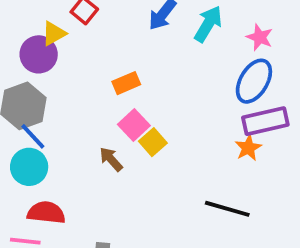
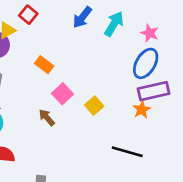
orange rectangle: (126, 83) -> (44, 65), moved, turned 60
yellow square: (153, 142) -> (94, 106), moved

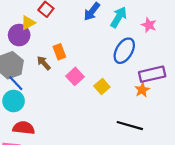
blue ellipse: (146, 63) -> (124, 51), moved
orange rectangle: (44, 65) -> (59, 52), turned 32
brown arrow: (47, 117) -> (44, 63), moved

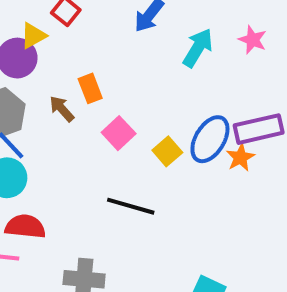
cyan arrow: (119, 17) -> (198, 48), moved
blue ellipse: (124, 51) -> (210, 139), moved
black line: (130, 126) -> (131, 206), moved

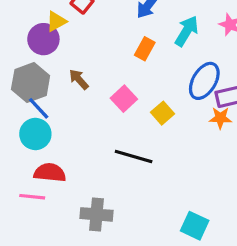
orange rectangle: (90, 88) -> (145, 49), moved, turned 50
blue ellipse: (210, 139) -> (204, 81), moved
orange star: (240, 157) -> (220, 118), turned 30

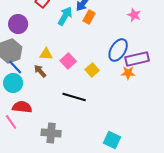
yellow triangle: (56, 21) -> (46, 54), moved, turned 32
cyan arrow: (187, 31) -> (65, 16), moved
orange rectangle: (145, 49) -> (89, 17), moved
brown arrow: (79, 79) -> (40, 71), moved
pink line: (32, 197) -> (11, 122), turned 49

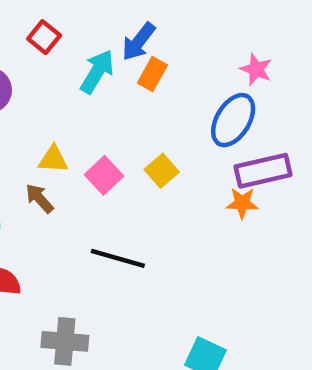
blue ellipse: (118, 50) -> (233, 120), moved
yellow square: (92, 70) -> (162, 171), moved

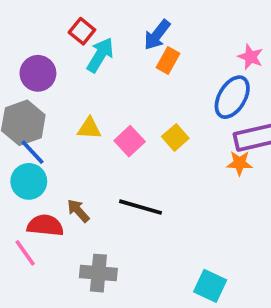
cyan arrow: (97, 72) -> (100, 55), moved
brown arrow: (39, 198) -> (78, 211), moved

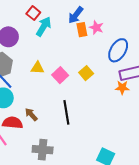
pink star: (251, 57) -> (96, 28), moved
orange rectangle: (168, 60) -> (82, 30), turned -40
black line: (141, 207) -> (66, 112), turned 65

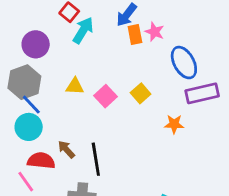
blue ellipse: (118, 50) -> (184, 63), turned -60
orange star: (122, 88) -> (174, 124), moved
black line: (66, 112) -> (96, 159), moved

